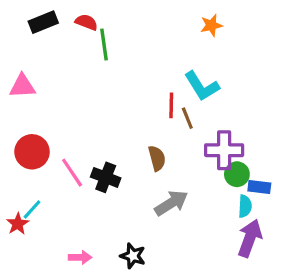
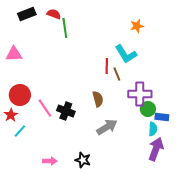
orange star: (211, 25) -> (137, 26), moved
red star: (18, 224) -> (11, 115), moved

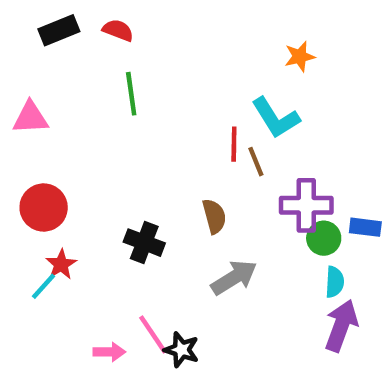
green line: (65, 28) -> (131, 94), moved
pink line: (45, 108) -> (153, 334), moved
red star: (11, 115) -> (61, 264), moved
blue rectangle: (162, 117) -> (365, 227), moved

